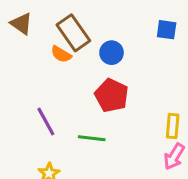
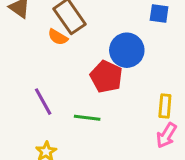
blue circle: (112, 53) -> (127, 50), moved, size x1.5

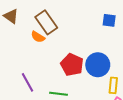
blue circle: (127, 50) -> (98, 65), moved

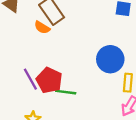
red pentagon: (72, 65) -> (49, 80), moved

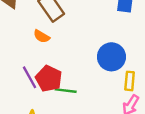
orange semicircle: (42, 27) -> (42, 36), moved

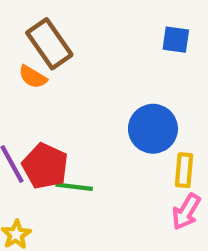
orange semicircle: (42, 36) -> (33, 77), moved

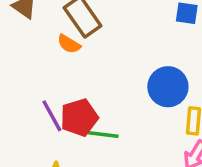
red pentagon: (45, 166) -> (79, 117), turned 30

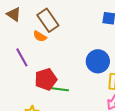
purple line: (52, 116) -> (22, 57), moved

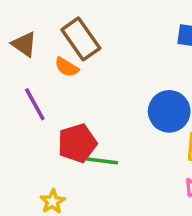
brown triangle: (14, 14) -> (24, 44), moved

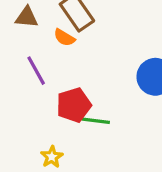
brown triangle: (24, 44) -> (27, 17), turned -30

